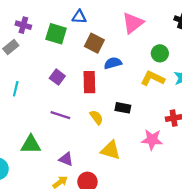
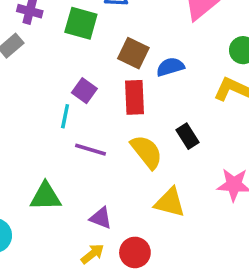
brown square: (94, 43) -> (133, 53), moved
cyan line: (16, 89) -> (65, 116), moved
black rectangle: (123, 108) -> (187, 136), turned 48
yellow semicircle: (96, 117) -> (147, 152), size x1.5

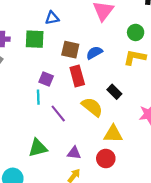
purple line: (91, 150) -> (58, 113), turned 48
red circle: (135, 252) -> (106, 159), moved

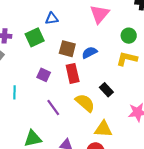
green square: (35, 39) -> (35, 37), turned -30
cyan line: (38, 97) -> (14, 92), moved

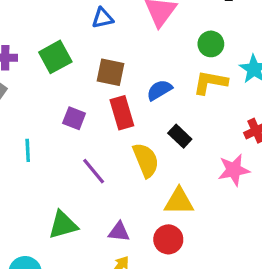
blue triangle: (52, 18) -> (103, 18), moved
blue semicircle: (89, 53) -> (159, 90), moved
yellow semicircle: (85, 103) -> (146, 160), turned 30

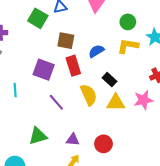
green square: (55, 57) -> (38, 18), moved, turned -30
purple square: (74, 118) -> (44, 70), size x1.5
yellow triangle: (179, 201) -> (116, 103), moved

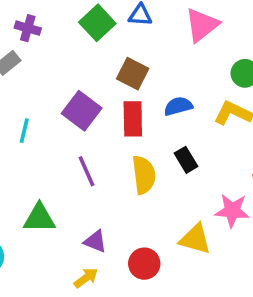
yellow triangle: (116, 103) -> (195, 239), moved

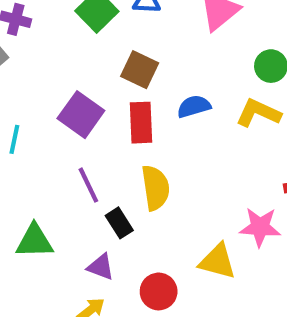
black rectangle: (186, 160) -> (119, 223), moved

